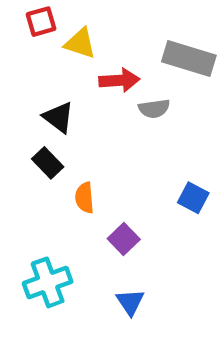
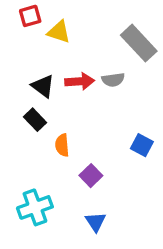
gray rectangle: (189, 59) -> (139, 43), turned 30
red arrow: (119, 80) -> (80, 81), moved

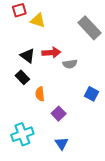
gray semicircle: (113, 80) -> (70, 64), moved

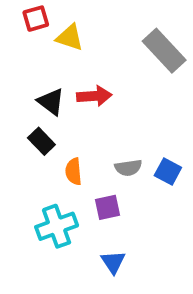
gray semicircle: (70, 64) -> (128, 168), moved
purple square: (59, 114) -> (108, 207), turned 32
cyan cross: (22, 134) -> (57, 226), moved

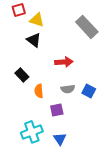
red arrow: (94, 96) -> (64, 62), moved
black triangle: (51, 102) -> (34, 40), moved
cyan cross: (57, 226) -> (32, 132), moved

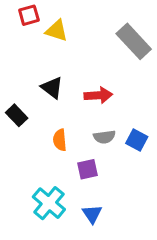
black triangle: (34, 40) -> (52, 88), moved
black rectangle: (22, 75) -> (17, 115), moved
cyan cross: (32, 132) -> (49, 203), turned -30

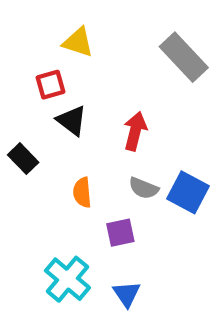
red square: (29, 15) -> (51, 85), moved
red arrow: (98, 95) -> (135, 131), turned -72
gray semicircle: (104, 137) -> (144, 188), turned 30
blue square: (137, 140) -> (188, 192), size x1.4

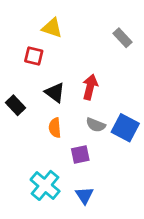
gray rectangle: (184, 57) -> (122, 38), size x0.6
red square: (51, 85) -> (34, 56), turned 30
black triangle: (72, 121) -> (55, 93), moved

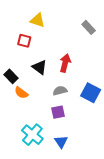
gray semicircle: (96, 125) -> (60, 91), moved, turned 144
orange semicircle: (55, 128) -> (21, 93), moved, turned -48

